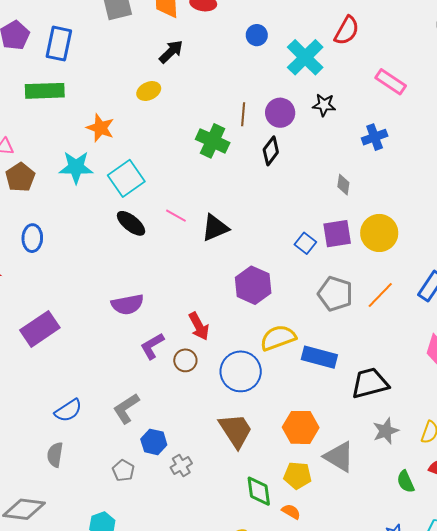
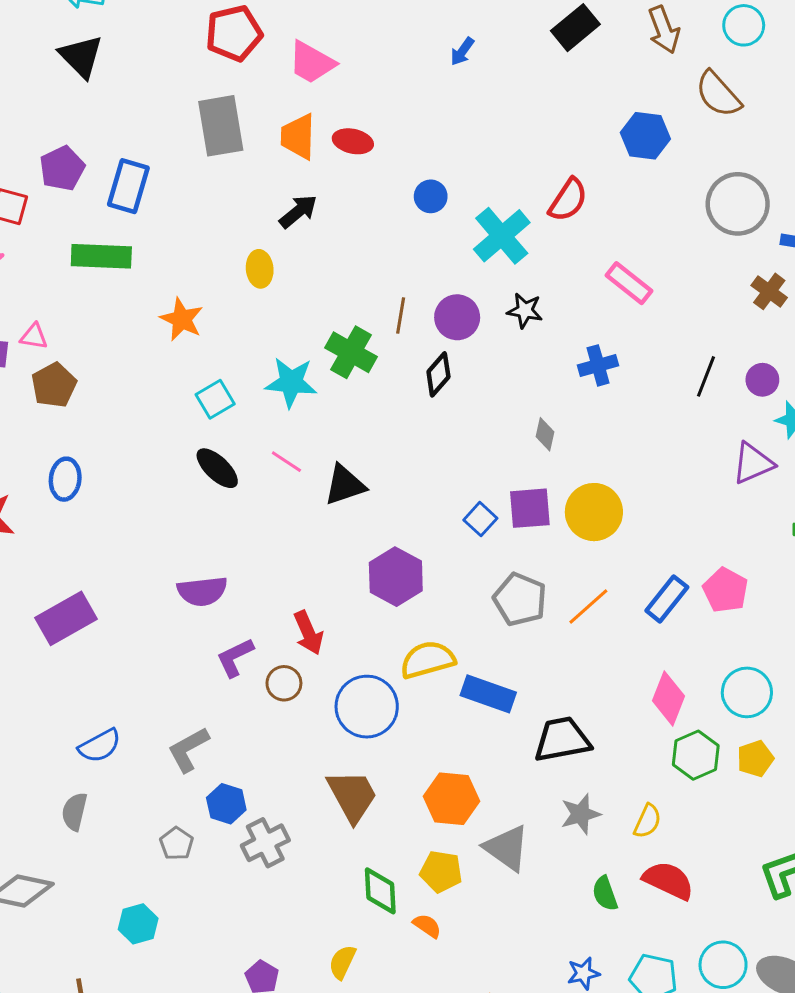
yellow ellipse: (149, 91) -> (260, 269), turned -75
cyan star: (76, 167) -> (291, 382), moved
cyan square: (126, 178) -> (215, 399), size x0.7
gray cross: (181, 465) -> (265, 843), size x1.4

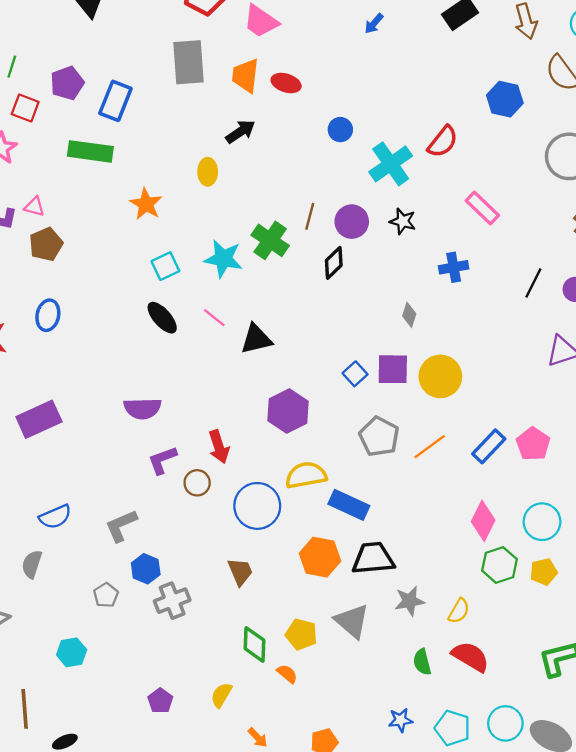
black trapezoid: (562, 740) -> (373, 558), moved
brown trapezoid: (352, 796) -> (240, 572), size x0.7
orange hexagon: (451, 799) -> (320, 557), moved

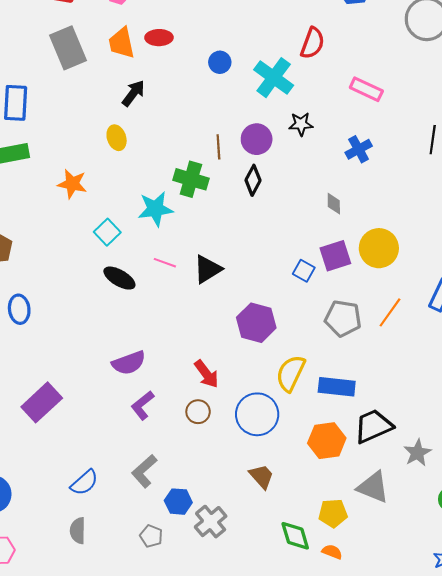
purple L-shape: (162, 460) -> (142, 405), moved
yellow semicircle: (306, 475) -> (291, 373), turned -36

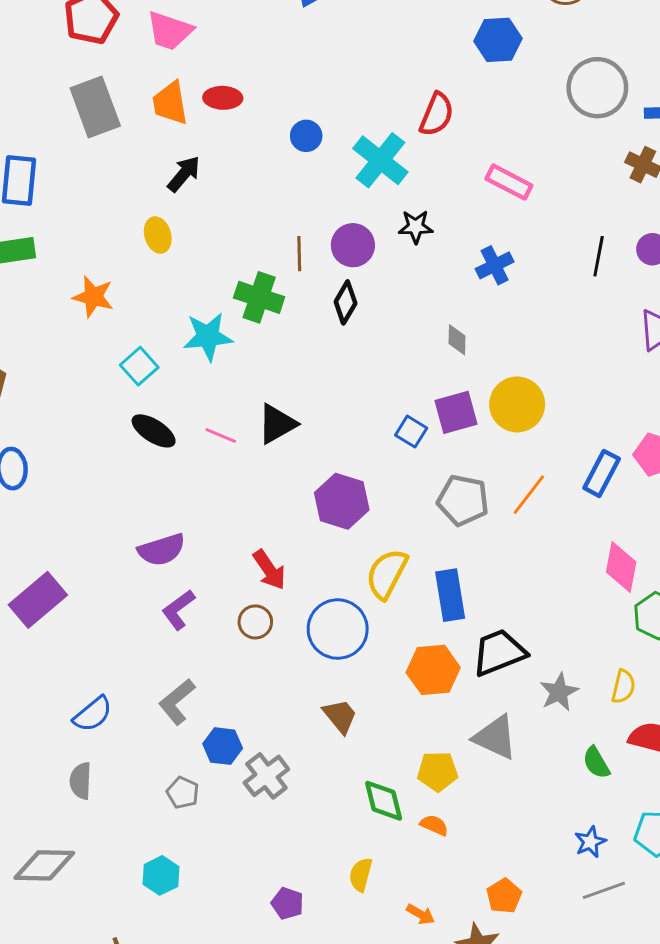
pink line: (165, 263) -> (221, 436), moved
blue rectangle: (337, 387) -> (450, 595), turned 72

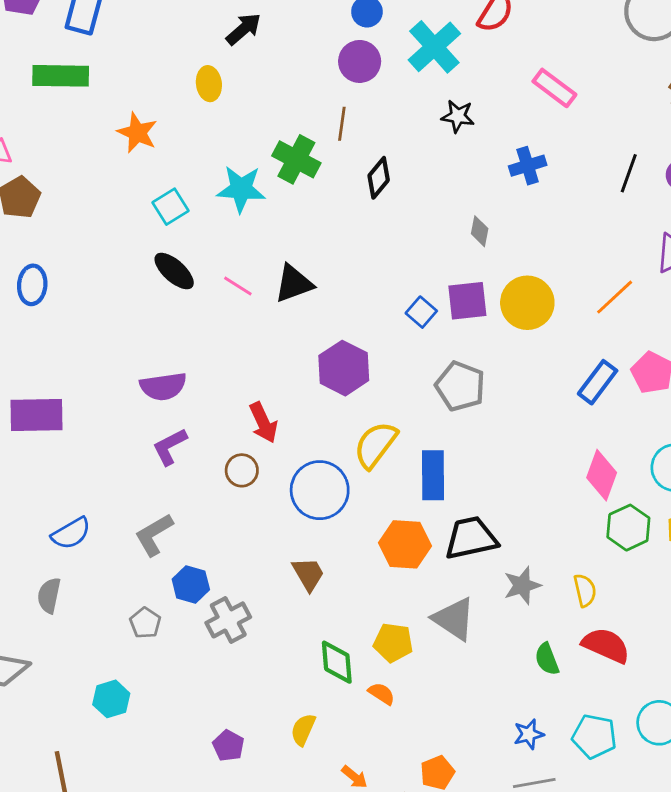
purple circle: (353, 245) -> (360, 61), moved
orange line: (529, 495) -> (615, 297), moved
purple rectangle: (38, 600) -> (36, 415), turned 30
yellow semicircle: (623, 687) -> (585, 590), turned -36

